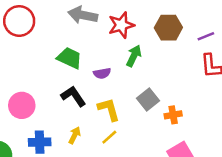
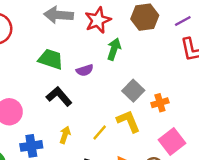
yellow L-shape: (109, 109) -> (128, 121), moved

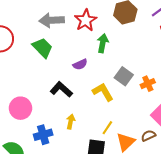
green trapezoid: (51, 59) -> (42, 48), moved, turned 35
yellow L-shape: (128, 121) -> (103, 92), moved
yellow line: (100, 133) -> (107, 128), moved

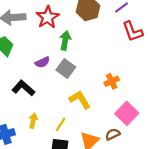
gray square: (124, 76) -> (66, 69), moved
yellow L-shape: (103, 92) -> (80, 100), moved
yellow line: (107, 128) -> (61, 124), moved

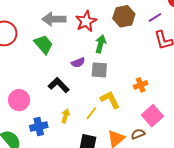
gray square: (66, 69) -> (99, 70), turned -36
yellow line: (61, 124) -> (91, 113), moved

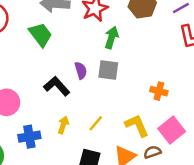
purple semicircle: (78, 63) -> (81, 70), moved, turned -88
orange cross: (141, 85) -> (159, 91), turned 32
yellow L-shape: (110, 100) -> (137, 125), moved

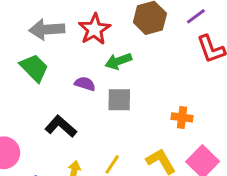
green arrow: (112, 38) -> (118, 61), turned -120
purple semicircle: (81, 70) -> (85, 84), moved, turned -49

